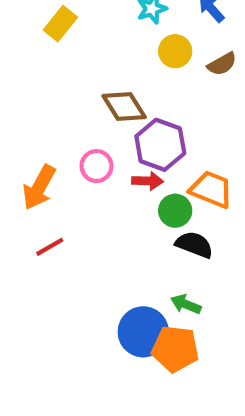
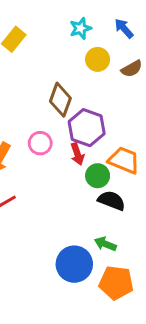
brown diamond: (124, 107) -> (60, 100), turned 52
red arrow: (148, 181) -> (77, 154), turned 70
orange pentagon: (175, 349) -> (116, 283), moved

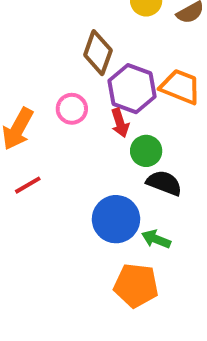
orange trapezoid: (124, 160) -> (180, 87), moved
blue circle: (74, 264) -> (116, 219), moved
orange pentagon: (116, 283) -> (136, 285), moved

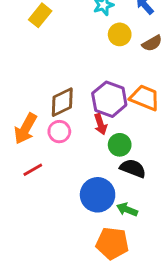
brown diamond: (98, 53) -> (62, 102), moved, turned 44
pink circle: (72, 109) -> (59, 132), moved

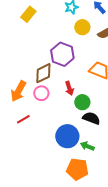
purple hexagon: (109, 99) -> (62, 54), moved

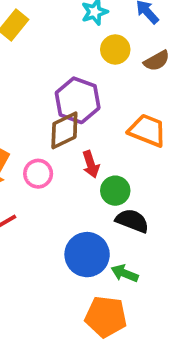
brown diamond: (43, 73) -> (64, 130), moved

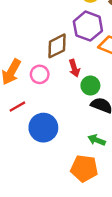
purple hexagon: (78, 100) -> (88, 26), moved
blue circle: (87, 255) -> (43, 128), moved

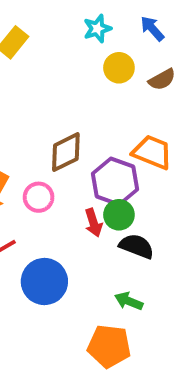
purple hexagon: (88, 26) -> (115, 181), moved
red arrow: (74, 68) -> (93, 223), moved

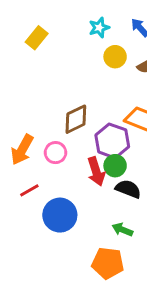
red arrow: (93, 223) -> (96, 171), size x1.4

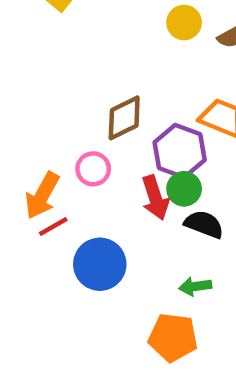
orange arrow: (22, 150) -> (42, 195), moved
green arrow: (122, 230) -> (195, 286), turned -30

